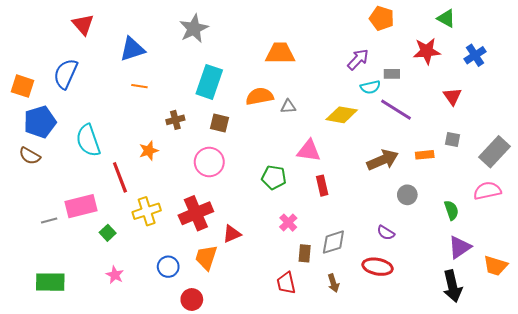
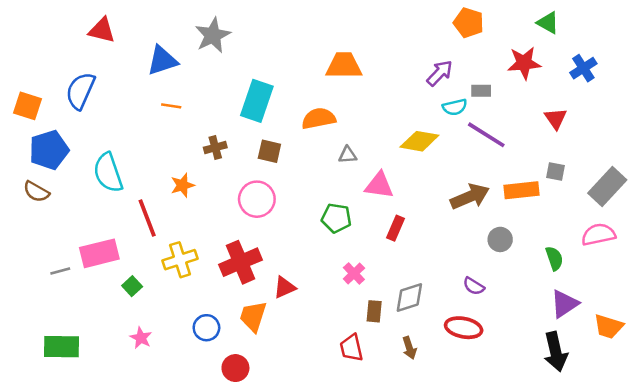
red triangle: (83, 24) -> (102, 30), turned -35
gray star: (194, 29) -> (213, 35), moved
gray triangle: (288, 107) -> (348, 155), moved
orange rectangle: (425, 155) -> (522, 190), size x1.5
red rectangle: (322, 186) -> (396, 228), turned 36

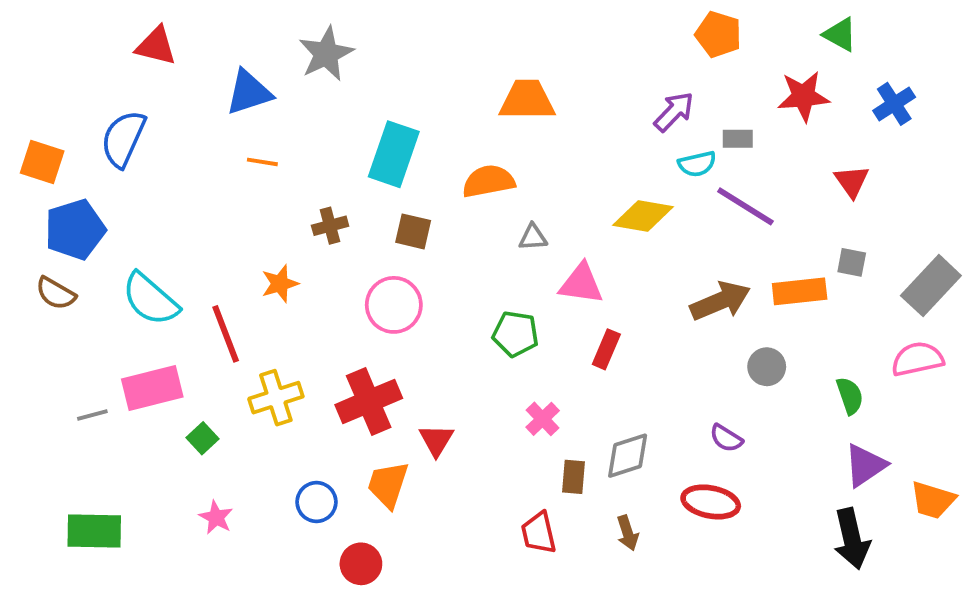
cyan semicircle: (108, 173) -> (150, 299), moved, turned -30
red triangle: (285, 287) -> (436, 440), turned -35

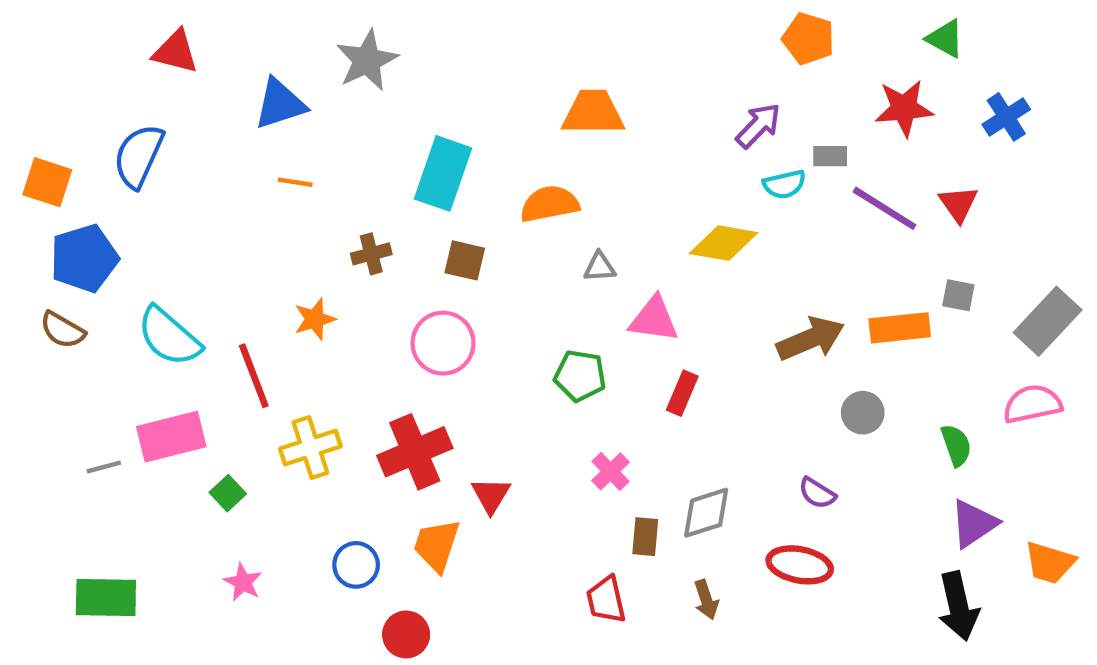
purple line: (745, 206) -> (884, 208), moved

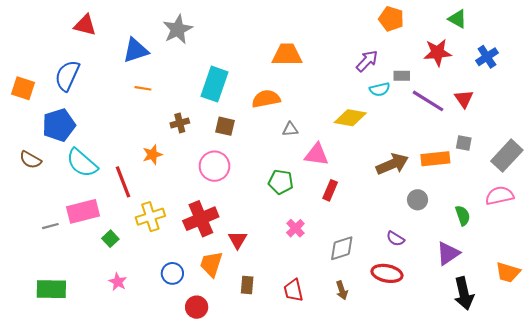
blue pentagon: (84, 258) -> (59, 125), moved
purple triangle: (974, 524) -> (448, 253), moved
brown rectangle: (645, 537) -> (247, 285), moved

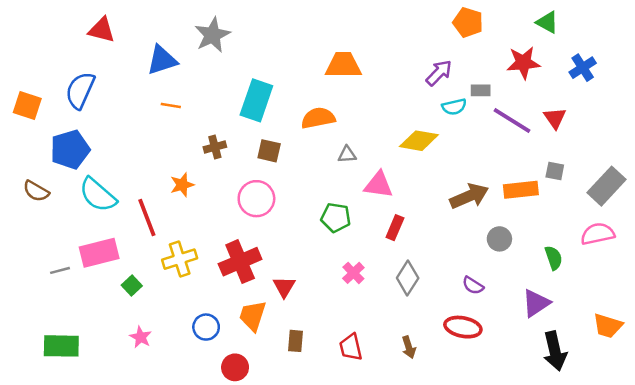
gray diamond: (342, 248) -> (408, 278), moved, turned -40

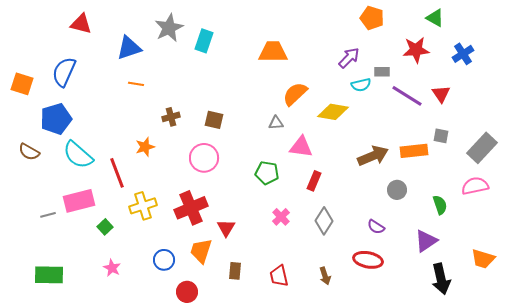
cyan rectangle: (256, 100) -> (204, 41), moved, size x0.7
orange semicircle: (318, 118) -> (295, 94), moved, turned -32

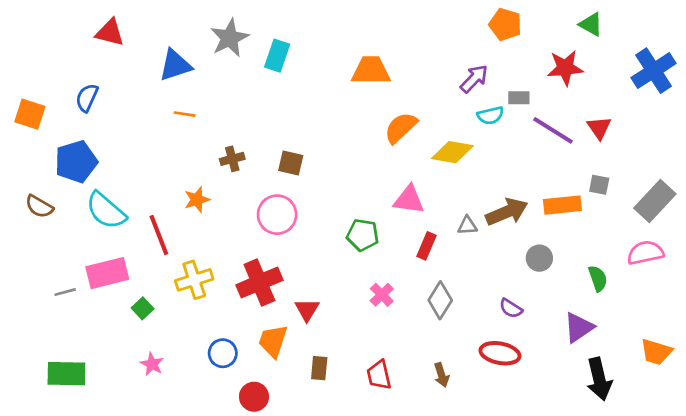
blue cross: (463, 54) -> (654, 71), moved, size x1.5
blue semicircle: (64, 72) -> (87, 98), size x0.7
gray triangle: (276, 123) -> (467, 225), moved

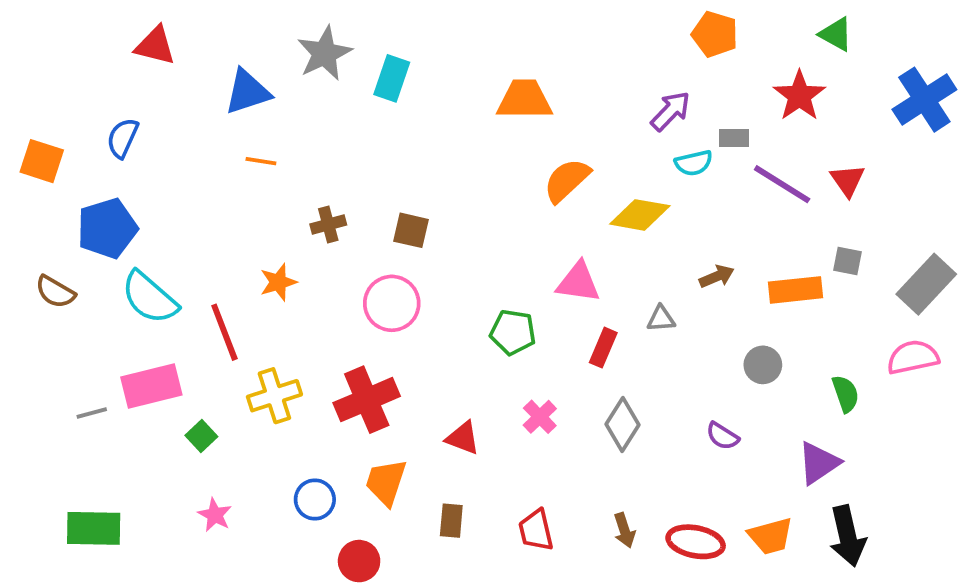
red star: (565, 68) -> (799, 96), turned -30
brown arrow: (507, 212) -> (717, 276), moved, size x0.6
red triangle: (307, 310) -> (463, 438), moved, turned -40
orange trapezoid: (656, 352) -> (771, 536), moved, turned -32
red ellipse: (500, 353) -> (696, 542), moved

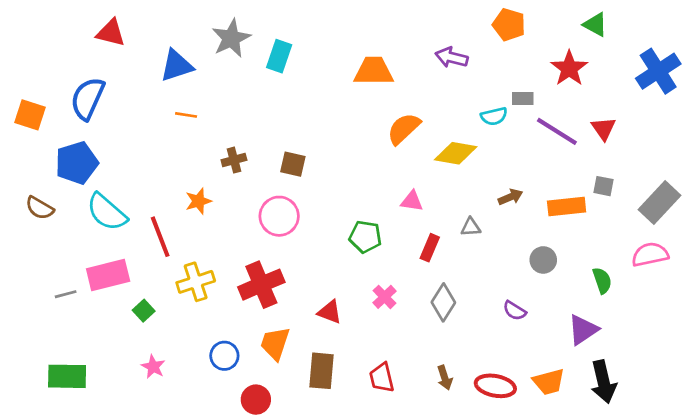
purple arrow: (671, 111) -> (452, 57), moved, turned -120
blue semicircle: (123, 138) -> (88, 98), size x1.5
pink triangle: (578, 282) -> (412, 201), size x0.7
brown rectangle: (451, 521) -> (322, 371), size x1.5

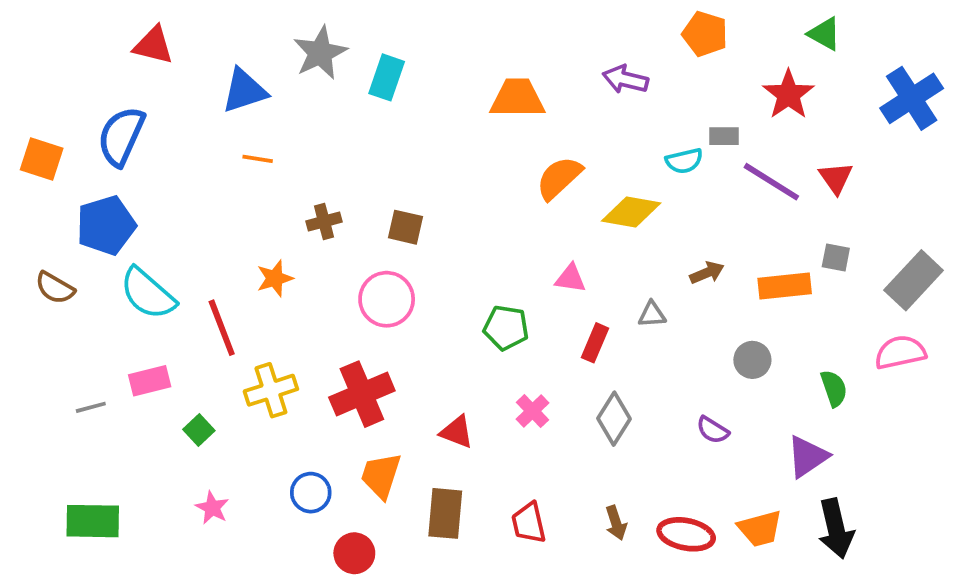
pink rectangle: (108, 275) -> (150, 381), size x0.7

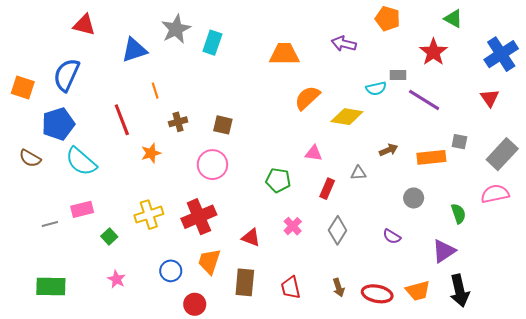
orange line: (258, 159) -> (155, 91), moved, turned 63
red triangle: (836, 178) -> (490, 98), moved
red line: (222, 328) -> (122, 120), moved

